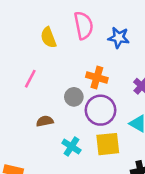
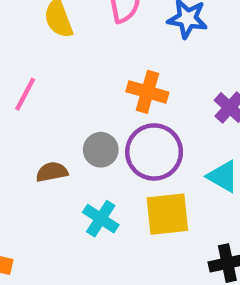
gray circle: (74, 97) -> (101, 150), moved

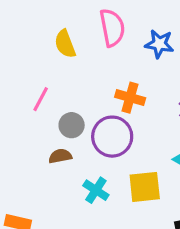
gray circle: (101, 150) -> (72, 125), moved
purple circle: (154, 152) -> (112, 137), moved

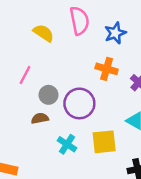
yellow semicircle: (65, 44) -> (44, 33), turned 145
blue star: (159, 44) -> (115, 33), turned -30
orange cross: (130, 98) -> (107, 69), moved

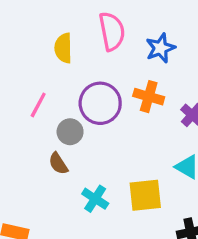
yellow semicircle: (44, 33) -> (63, 48), turned -125
purple circle: (79, 103) -> (100, 103), moved
brown semicircle: (40, 118) -> (58, 164), turned -112

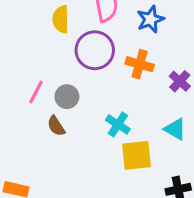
purple circle: (100, 103) -> (95, 50), moved
pink line: (38, 105) -> (36, 92), moved
cyan cross: (95, 199) -> (118, 124), moved

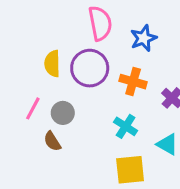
yellow semicircle: (61, 19) -> (52, 64), moved
cyan cross: (118, 124) -> (126, 126), moved

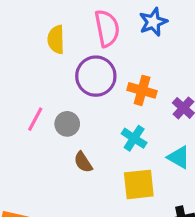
blue star: (144, 38) -> (153, 22), moved
yellow semicircle: (52, 64) -> (56, 39), moved
brown semicircle: (52, 141) -> (83, 162), moved

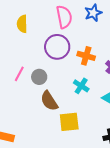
yellow semicircle: (56, 39) -> (22, 24), moved
brown semicircle: (83, 162) -> (49, 101), size x1.5
yellow square: (139, 184) -> (69, 122), moved

